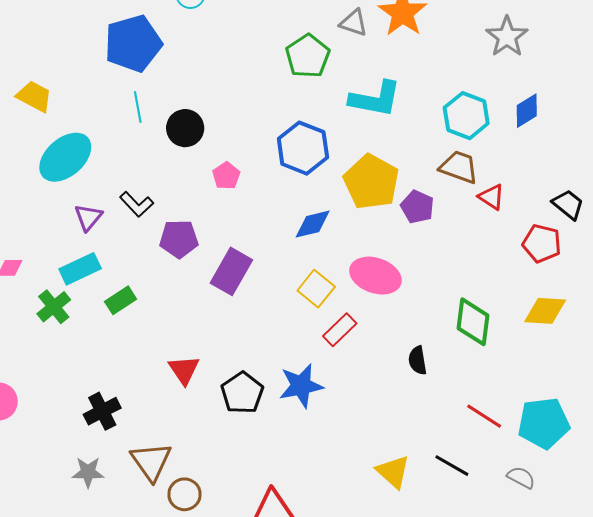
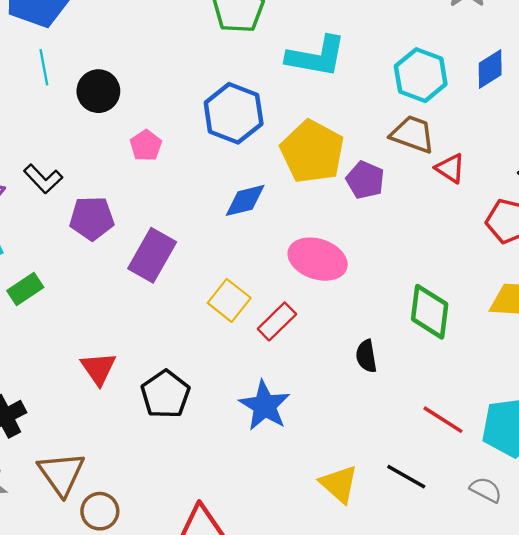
yellow square: (316, 289) -> (229, 300), moved
blue star: (301, 386) -> (265, 406), moved, turned -30

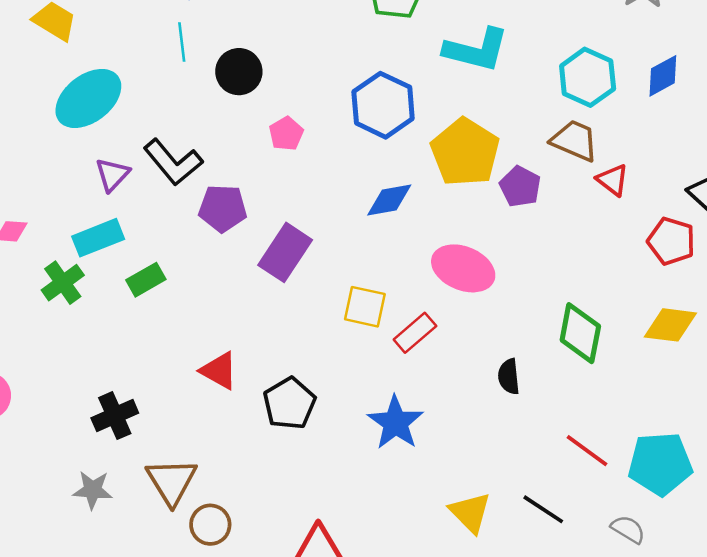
black L-shape: (43, 179) -> (173, 162), size x1.4
yellow square: (229, 300) -> (365, 307), turned -30
red triangle: (98, 368) -> (219, 371), turned -30

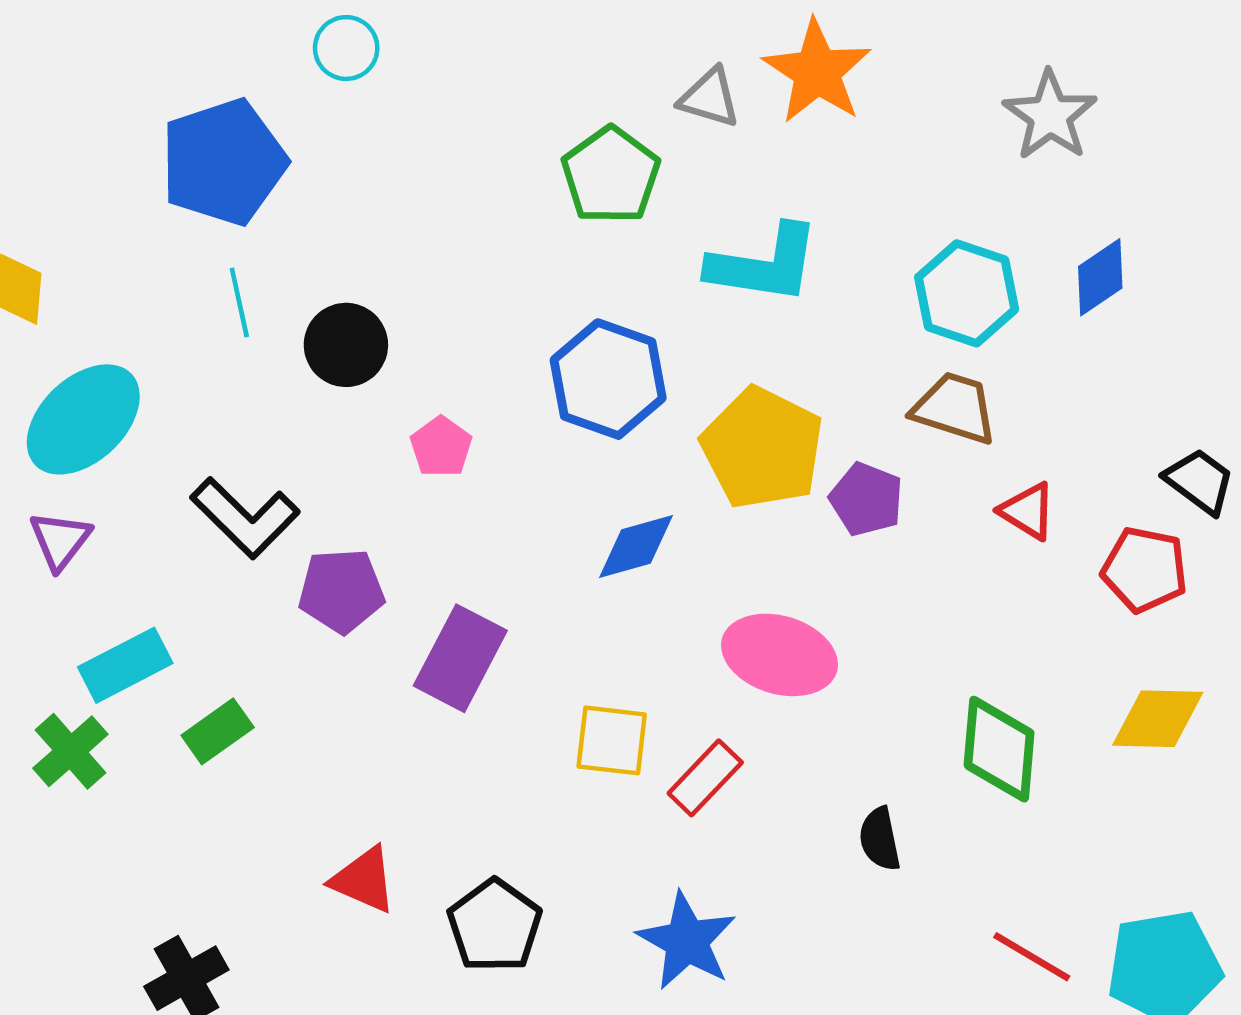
purple triangle: (112, 175) -> (60, 540), moved
red triangle: (613, 180) -> (1028, 511), moved

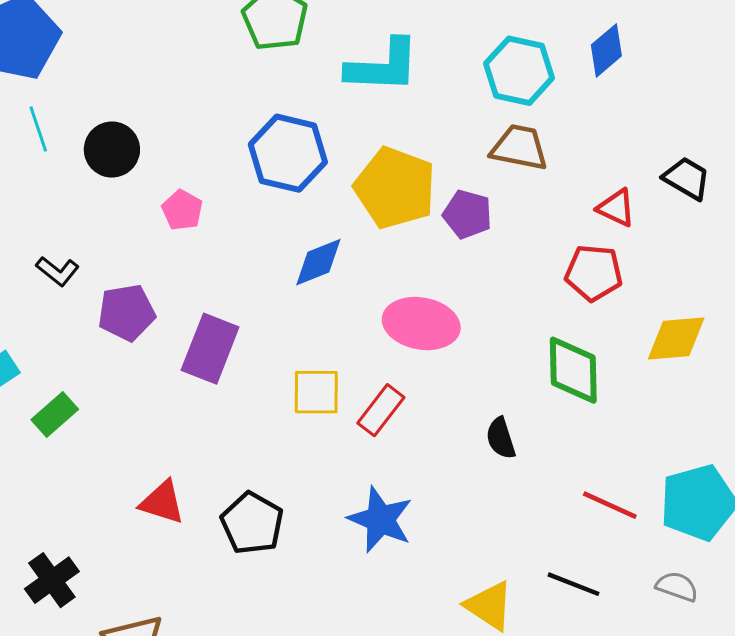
red triangle: (1028, 511) -> (616, 208), moved
black L-shape: (245, 518) -> (58, 271), size x0.6
red pentagon: (1145, 570) -> (594, 273), moved

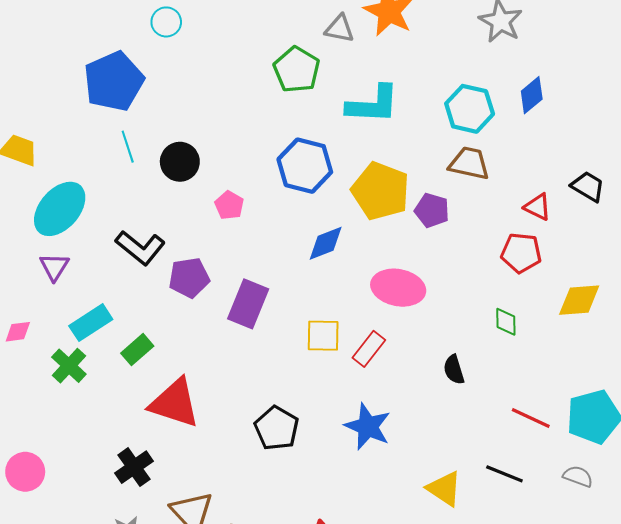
black L-shape: (58, 271) -> (140, 248), size x1.6
green diamond: (573, 370) -> (506, 322), size x0.6
red triangle: (162, 502) -> (175, 403), moved, size x1.6

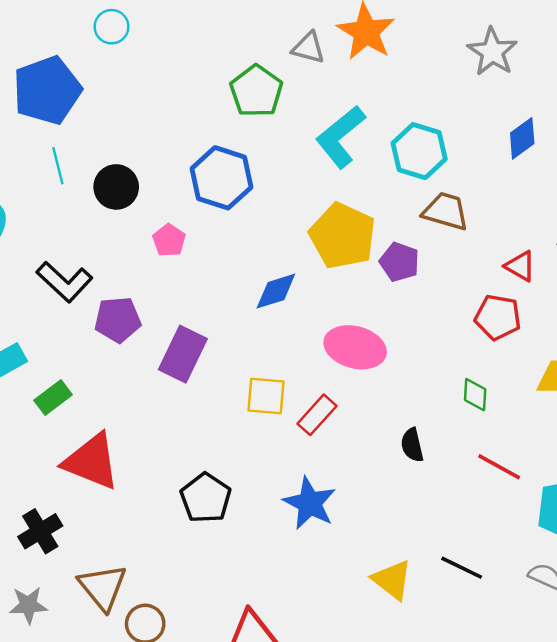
cyan L-shape: (373, 104) -> (340, 137), turned 134
cyan hexagon: (470, 109) -> (419, 151), moved
blue hexagon: (305, 166) -> (221, 178), moved
red line: (531, 418) -> (499, 467), moved

